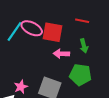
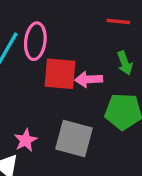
pink ellipse: (32, 28) -> (35, 41), turned 75
red square: (52, 32) -> (60, 74), moved

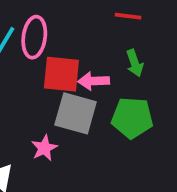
gray square: (74, 138) -> (76, 113), moved
pink star: (26, 140) -> (44, 148), moved

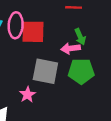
red square: (61, 74) -> (33, 32), moved
pink arrow: (94, 81) -> (71, 48), moved

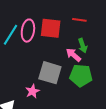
red square: (33, 32) -> (51, 28), moved
pink arrow: (71, 48) -> (73, 55), turned 42

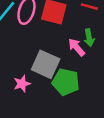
green pentagon: (81, 76) -> (66, 82), moved

